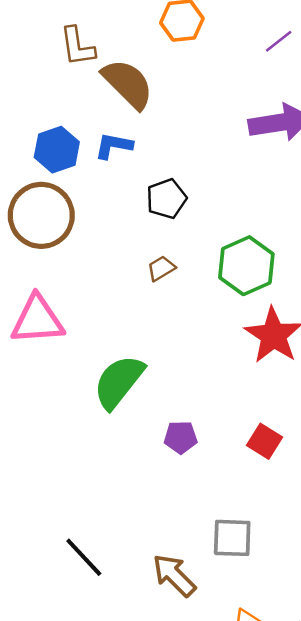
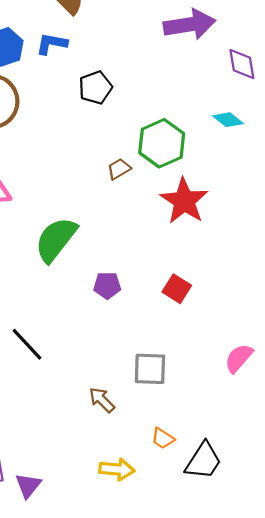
brown trapezoid: (161, 268) -> (119, 169), moved
black line: (84, 557) -> (27, 344), moved
brown arrow: (174, 575) -> (102, 400), size x0.7

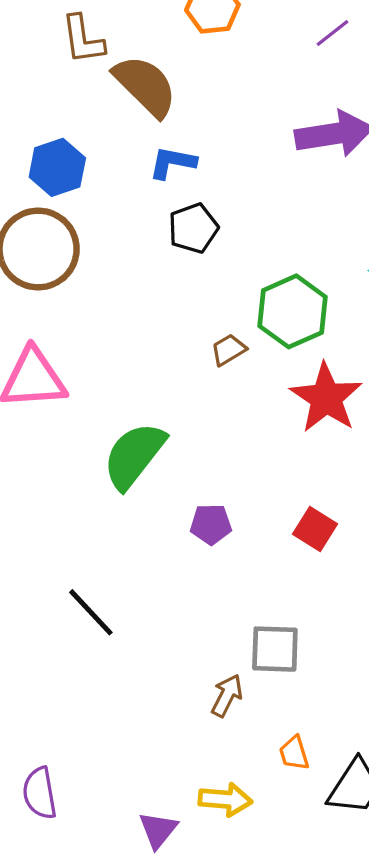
blue L-shape: (52, 44) -> (172, 163), moved
brown arrow: (102, 400) -> (227, 696), moved, turned 72
orange trapezoid: (163, 438) -> (294, 753), turned 40
purple triangle: (28, 485) -> (158, 830), moved

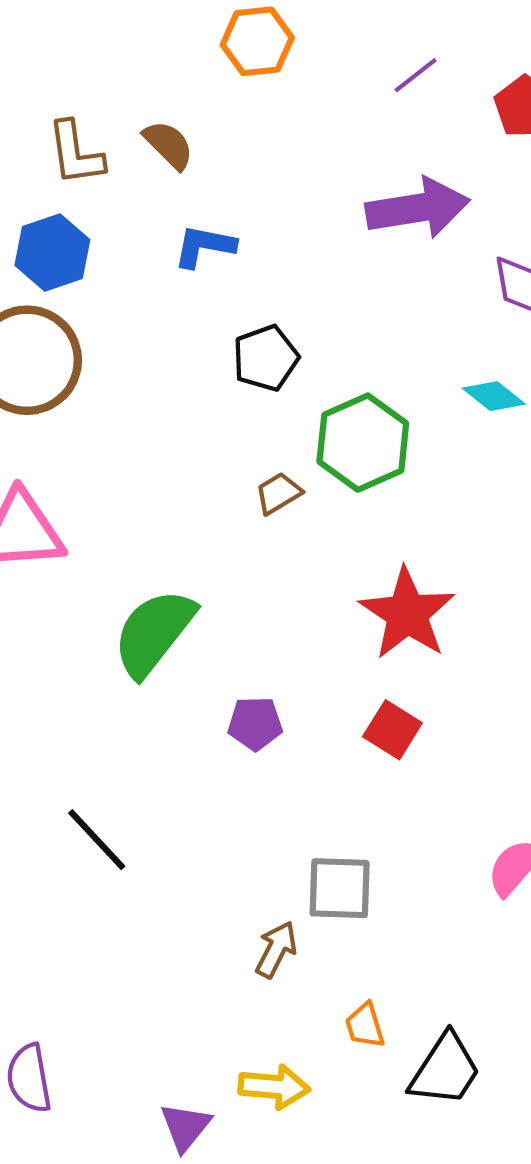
brown L-shape: (83, 39) -> (76, 153), moved
brown semicircle: (145, 86) -> (169, 145), size x0.6
black pentagon: (193, 228) -> (266, 358), moved
red star: (326, 398) -> (407, 614), moved

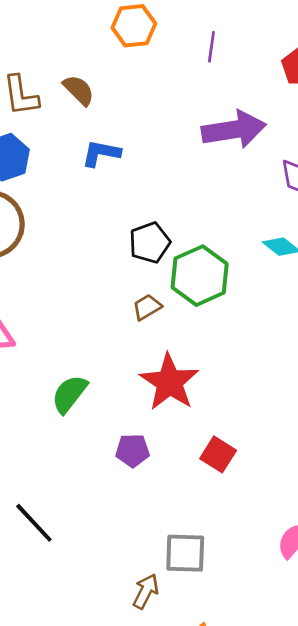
purple line: (416, 75) -> (211, 47), moved, turned -44
black pentagon: (266, 358) -> (150, 243), moved
red star: (407, 614) -> (169, 382), moved
green semicircle: (154, 633) -> (69, 394), size x0.7

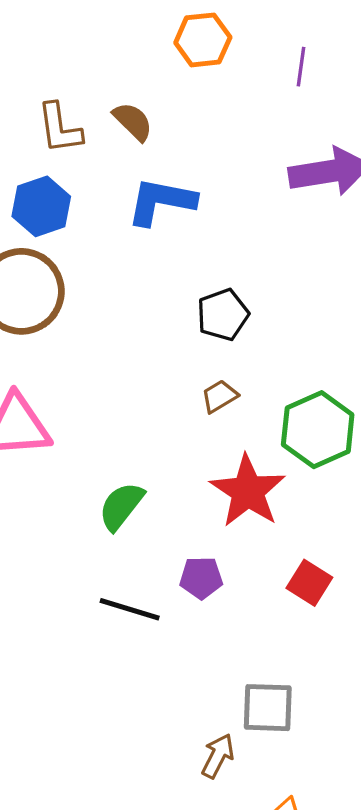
blue L-shape: (101, 153) -> (161, 201), size x1.4
green hexagon: (200, 276) -> (318, 430), moved
black line: (34, 523) -> (130, 609), moved, turned -30

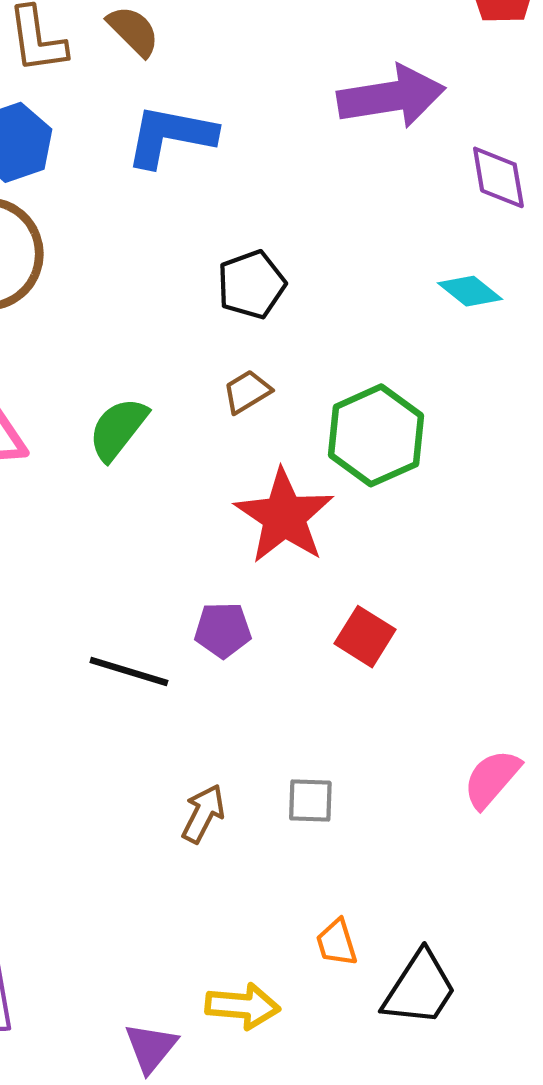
green semicircle: (121, 506) -> (118, 429), moved
gray square: (268, 708) -> (310, 801), size x0.7
brown arrow: (218, 756) -> (203, 814), moved

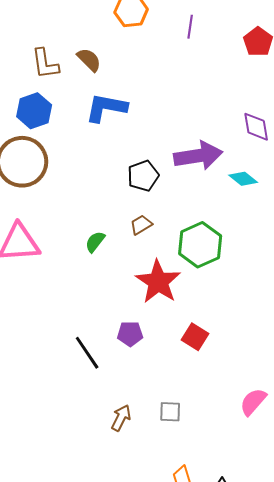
purple arrow: (391, 97) -> (198, 156), moved
green semicircle: (118, 429) -> (95, 242), moved, size x0.7
black line: (129, 672) -> (87, 353), turned 39

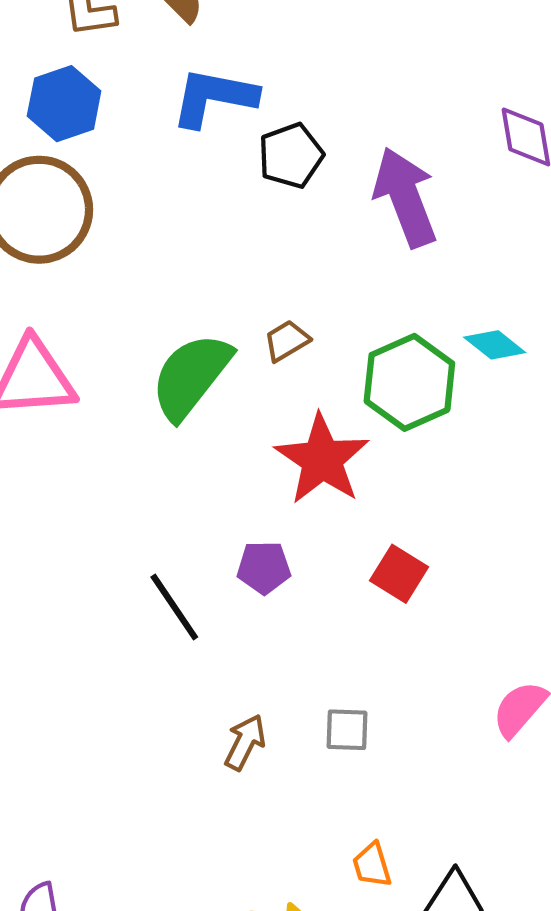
purple arrow: (198, 156) -> (405, 197), turned -102
black pentagon: (143, 176) -> (291, 156), moved
cyan diamond: (243, 179) -> (495, 345), moved
green semicircle: (95, 242) -> (191, 376), size x2.0

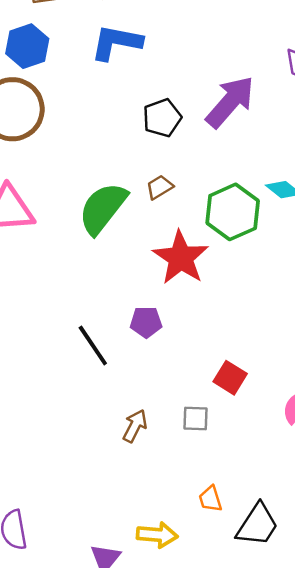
black pentagon: (291, 156) -> (162, 118), moved
purple arrow: (405, 197) -> (230, 102), turned 62
red square: (399, 574) -> (230, 378), moved

